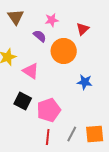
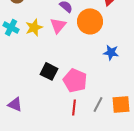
pink triangle: (31, 71) -> (58, 25), moved, turned 36
pink pentagon: (49, 110) -> (75, 80), turned -30

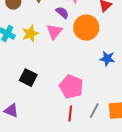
black square: (49, 71) -> (28, 78), moved

